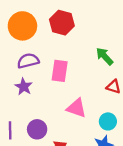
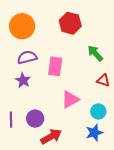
red hexagon: (62, 23) -> (70, 23), moved
pink triangle: (76, 108) -> (70, 99), turned -48

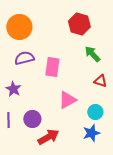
red hexagon: (70, 23) -> (79, 24), moved
purple star: (23, 80) -> (13, 89), moved

